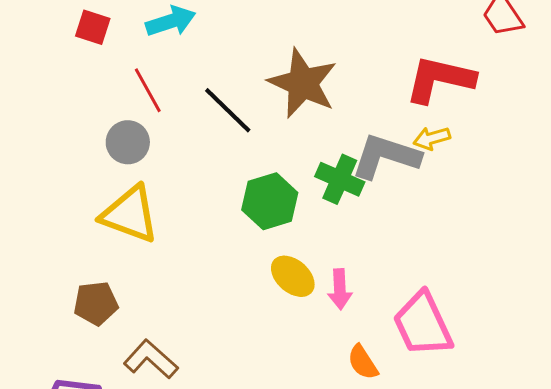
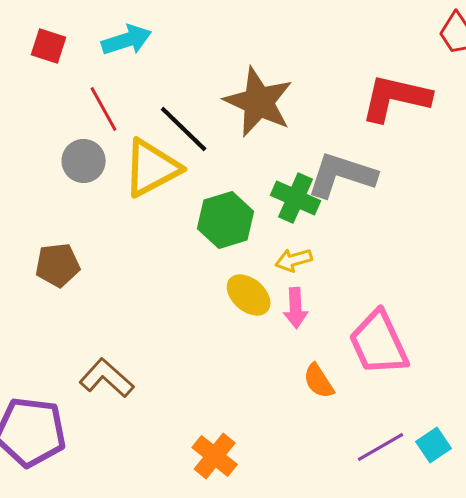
yellow arrow: (432, 138) -> (294, 260), moved
yellow triangle: (130, 214) -> (152, 168), moved, turned -48
brown pentagon: (96, 303) -> (58, 265), moved

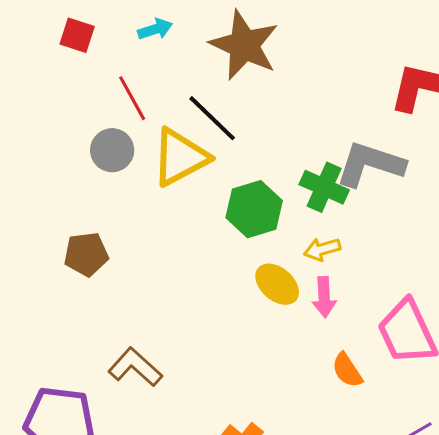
cyan arrow: (127, 40) -> (155, 29), size x0.7
brown star: (259, 102) -> (244, 45), moved

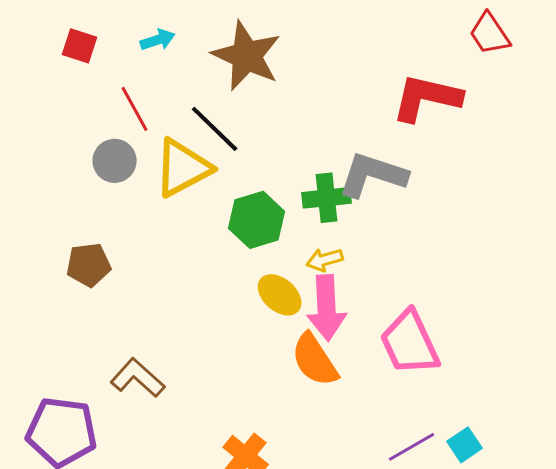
green cross: (324, 187) -> (327, 198), turned -30
pink arrow: (324, 297) -> (327, 308), size x1.6
orange semicircle: (347, 370) -> (315, 360), moved, size x1.5

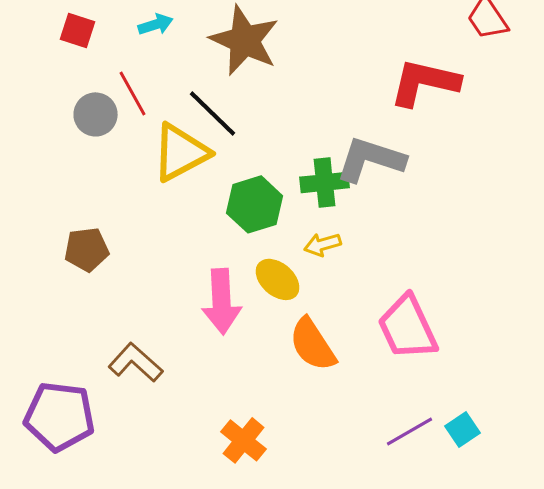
gray circle: (115, 161) -> (96, 114), moved
pink arrow: (327, 308) -> (222, 301), moved

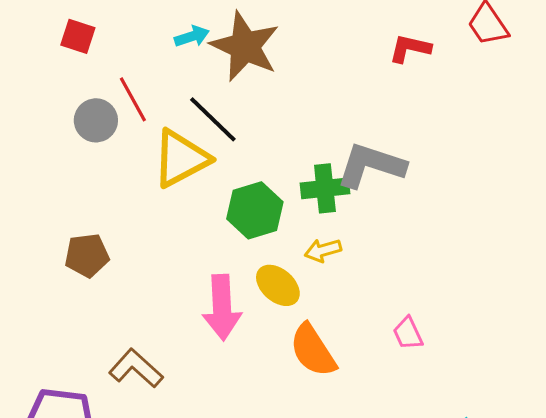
cyan arrow: (156, 24) -> (192, 36), moved
red L-shape: (425, 82) -> (410, 48), moved, size x0.6
pink trapezoid: (408, 327) -> (408, 333), size x0.5

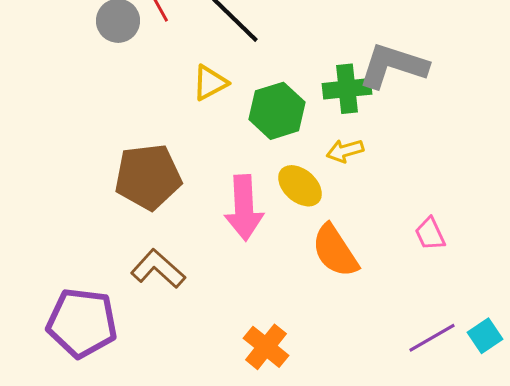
yellow triangle: (181, 158) -> (210, 83), moved, size x0.6
brown pentagon: (87, 255) -> (148, 177), moved, size x1.5

